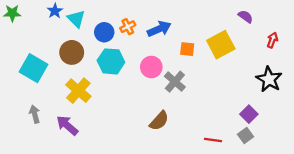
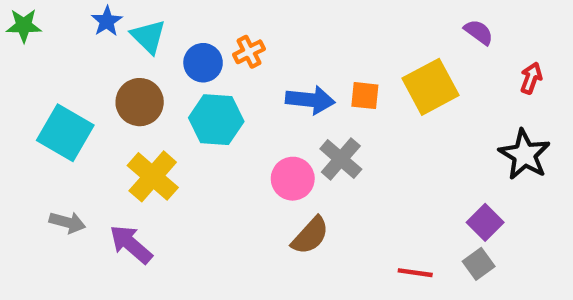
blue arrow: (159, 29) -> (310, 100), moved, turned 30
pink circle: (151, 67) -> (293, 179), moved
gray arrow: (35, 114) -> (67, 222), turned 120

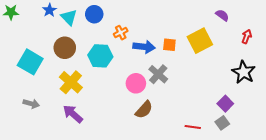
orange cross: (249, 52) -> (121, 33), moved
blue circle: (203, 63) -> (94, 14), moved
purple arrow: (131, 244) -> (73, 114), moved

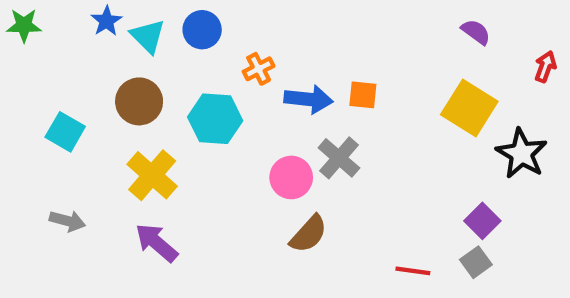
red arrow: (247, 37) -> (545, 67), moved
yellow square: (200, 41) -> (469, 108), moved, turned -30
cyan square: (30, 62) -> (65, 132), size x0.7

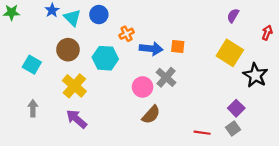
purple semicircle: (476, 32) -> (233, 16), turned -96
gray arrow: (67, 221) -> (33, 108), turned -105

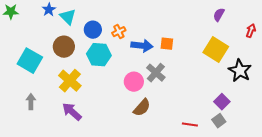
blue circle: (99, 15) -> (93, 30), moved
cyan square: (32, 65) -> (30, 61), size x1.4

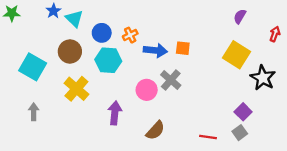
brown semicircle: (142, 108) -> (155, 130), moved
purple arrow: (72, 112) -> (115, 113), moved, turned 55

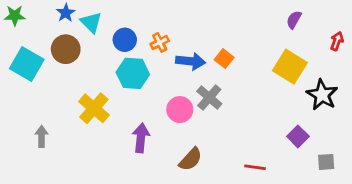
orange square: (183, 48) -> (224, 59), turned 32
brown circle: (70, 51) -> (66, 49), moved
cyan square: (33, 67) -> (27, 64), moved
gray square: (240, 133) -> (326, 162), moved, turned 32

